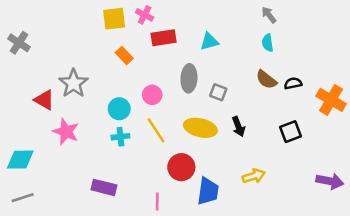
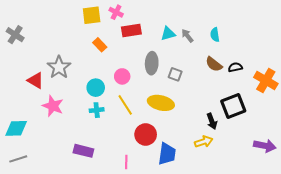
gray arrow: (269, 15) -> (187, 36), moved
black arrow: (238, 127) -> (212, 121), moved
black square: (290, 132) -> (233, 106), size x1.4

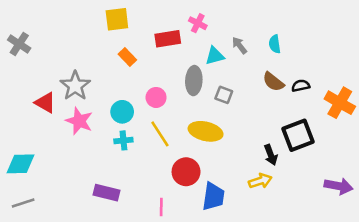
pink cross: (116, 12) -> (198, 23), moved
cyan triangle: (168, 34) -> (215, 56), moved
pink star: (53, 106) -> (79, 121), moved

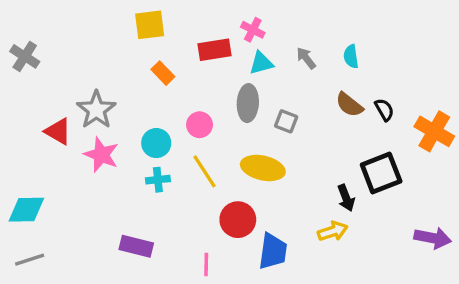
cyan triangle: (215, 56) -> (261, 63), moved
black semicircle: (301, 86) -> (384, 110), turned 72

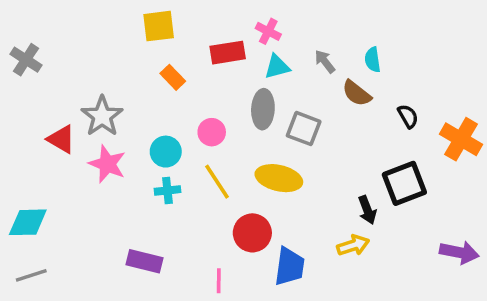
brown semicircle: (349, 105) -> (357, 93), moved
gray square: (286, 121) -> (304, 129), size x1.4

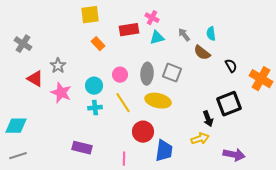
gray cross: (26, 60) -> (23, 44), moved
gray ellipse: (263, 109) -> (147, 74), moved
gray star: (102, 116) -> (58, 66), size x0.7
purple arrow: (459, 252) -> (234, 155), moved

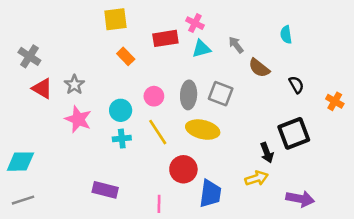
cyan semicircle: (211, 34) -> (286, 35), moved
red triangle: (35, 79) -> (42, 88), moved
orange cross: (261, 79) -> (335, 101), size x0.6

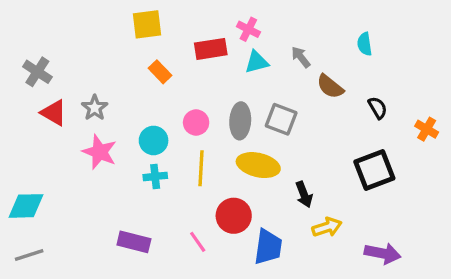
yellow line: (158, 132) -> (201, 168), turned 36
black arrow: (267, 153) -> (304, 194), moved
pink line: (159, 204) -> (198, 242), moved, turned -36

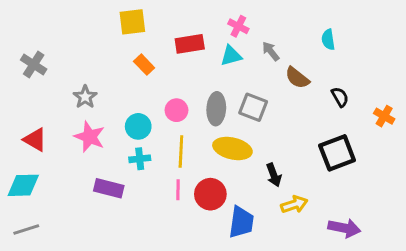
pink cross: (248, 29) -> (238, 26), moved
red triangle: (54, 113) -> (35, 140), moved
purple rectangle: (134, 242) -> (109, 188), moved
pink line: (198, 242) -> (178, 190), moved, turned 36

